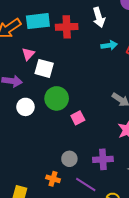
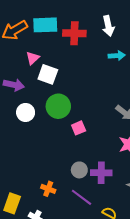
gray circle: (69, 159) -> (79, 170), moved

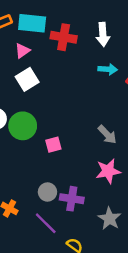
pink triangle: (33, 58) -> (22, 51), moved
white square: (48, 74) -> (27, 79), turned 30
green circle: (58, 106) -> (23, 126), moved

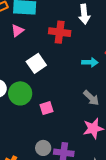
red cross: (64, 37) -> (60, 32), moved
cyan arrow: (108, 69) -> (90, 62), moved
white square: (27, 79) -> (36, 63), moved

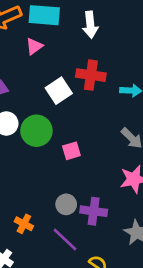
white arrow: (84, 14) -> (90, 25), moved
red cross: (60, 32) -> (91, 75), moved

